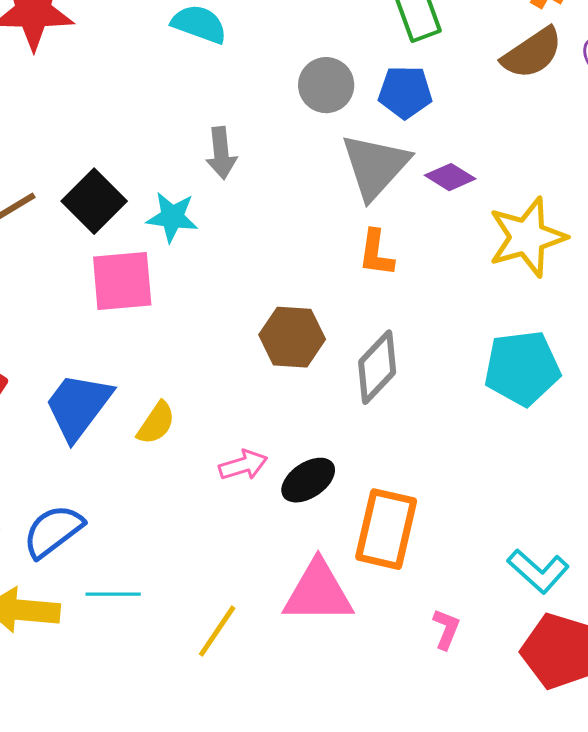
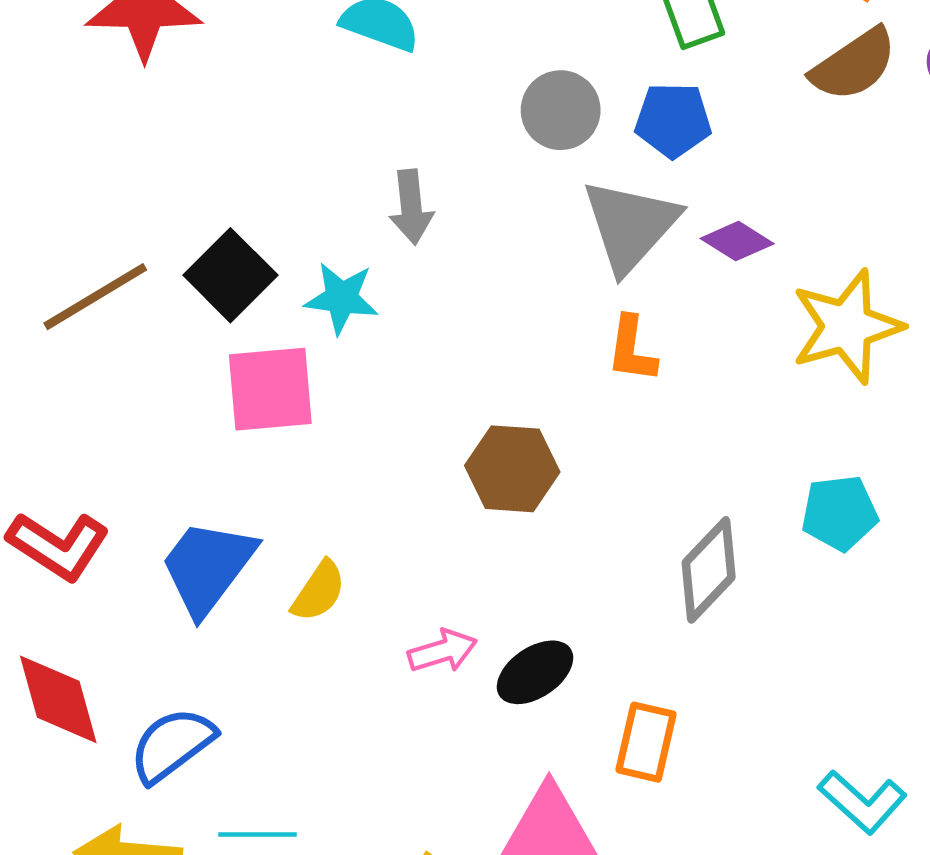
gray diamond: (377, 367) -> (709, 570), moved
cyan pentagon: (522, 368) -> (840, 513), size x0.7
orange rectangle: (386, 529) -> (646, 742), size x0.7

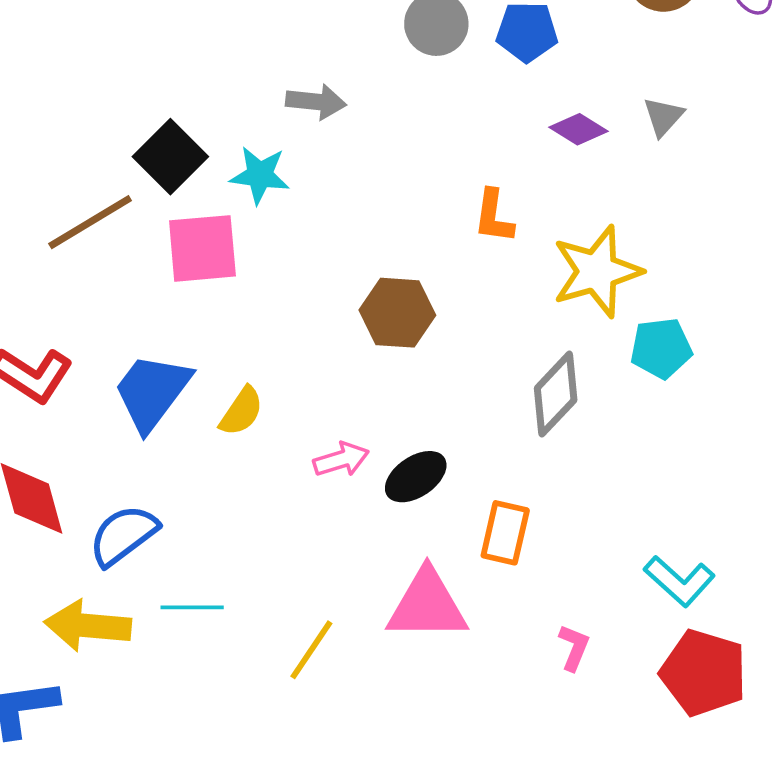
gray arrow: (411, 207) -> (316, 102), turned -78
gray triangle: (630, 225) -> (663, 117), moved, size x0.5
brown line: (95, 297) -> (90, 222), moved
yellow star: (847, 326) -> (597, 271), moved

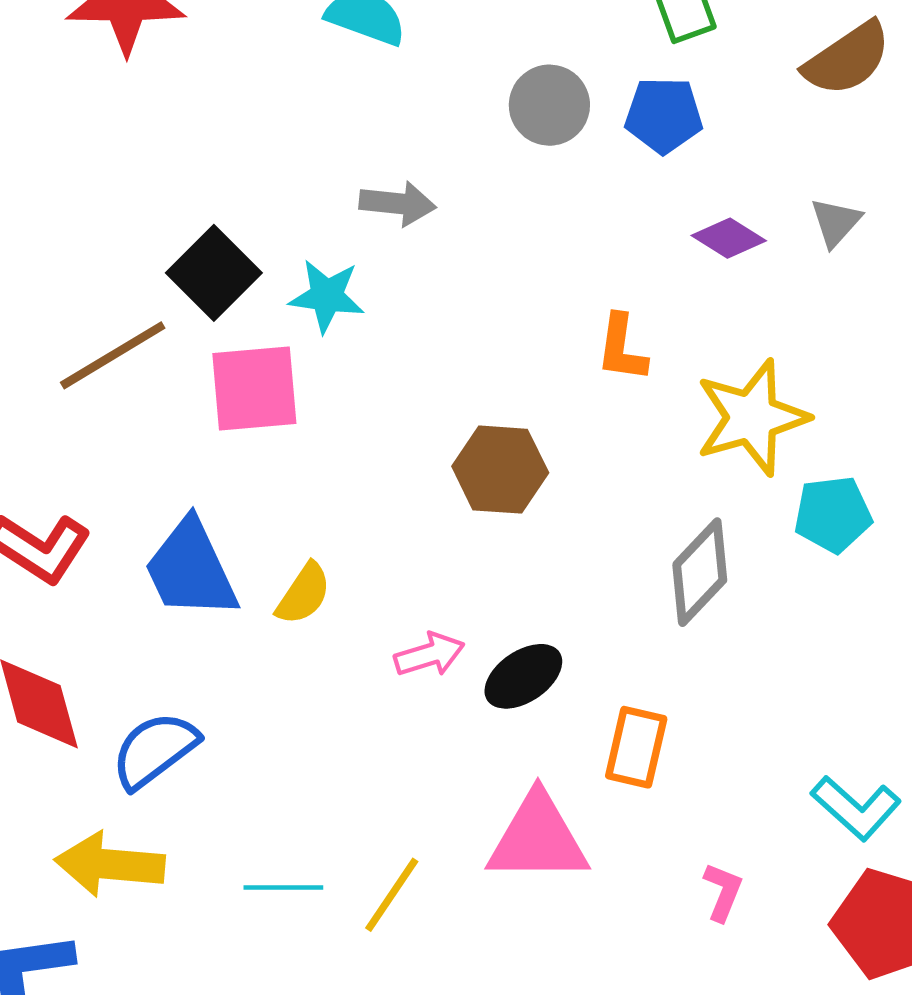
blue trapezoid: (152, 392) -> (191, 569), turned -62
cyan line: (192, 607) -> (283, 887), moved

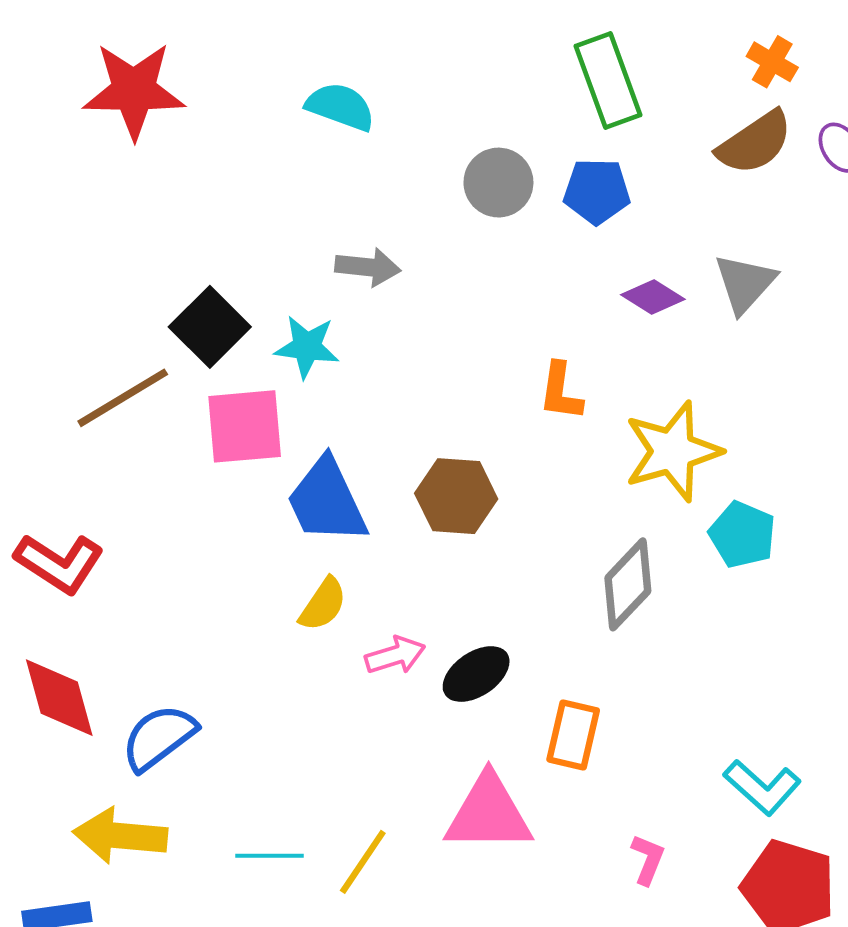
gray triangle: (836, 222) -> (745, 283), size x1.4
cyan pentagon: (833, 514) -> (742, 535), turned 30
blue trapezoid: (191, 569) -> (327, 501), moved
yellow semicircle: (304, 594) -> (323, 604), moved

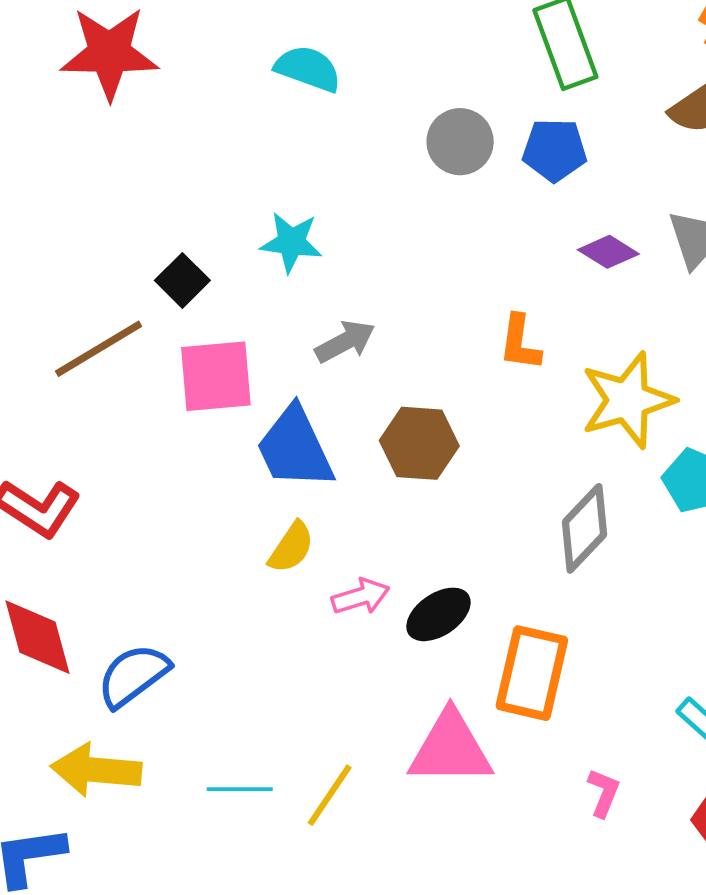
gray arrow: (368, 267) -> (345, 342), moved, turned -34
black square: (210, 327) -> (182, 280), size x0.7
cyan star: (307, 347) -> (291, 242), moved
orange rectangle: (573, 735) -> (532, 673), size x1.4

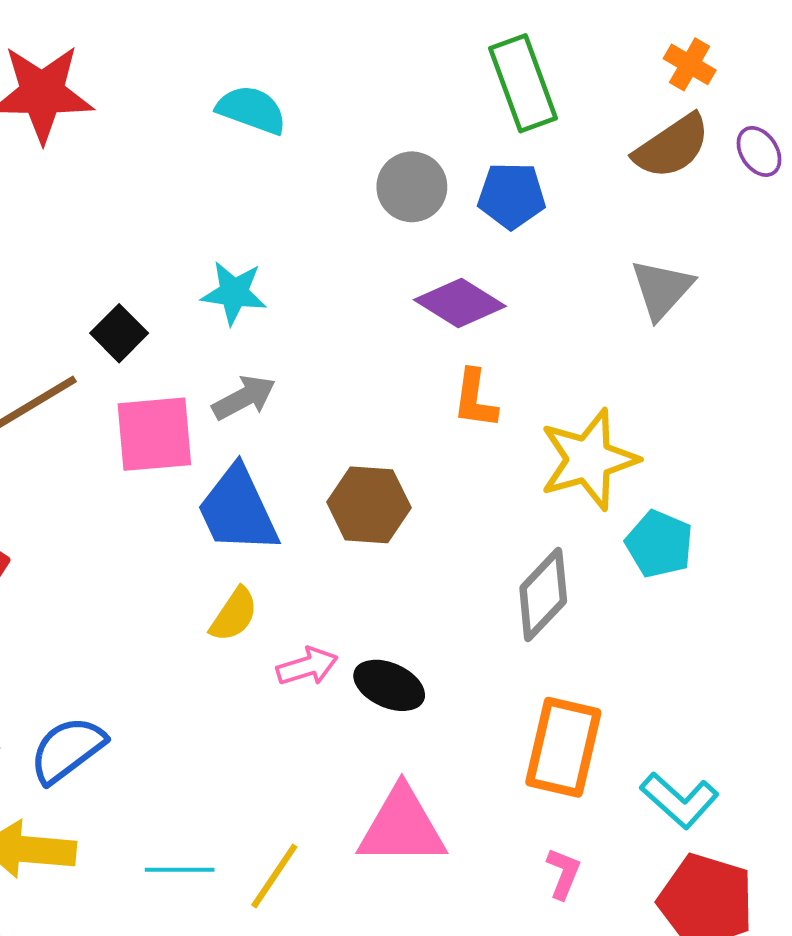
purple diamond: (608, 252) -> (460, 303), moved, size x1.4
gray arrow: (345, 342) -> (244, 398), moved
black ellipse: (438, 614) -> (389, 685), turned 58
orange rectangle: (532, 673) -> (563, 747), moved

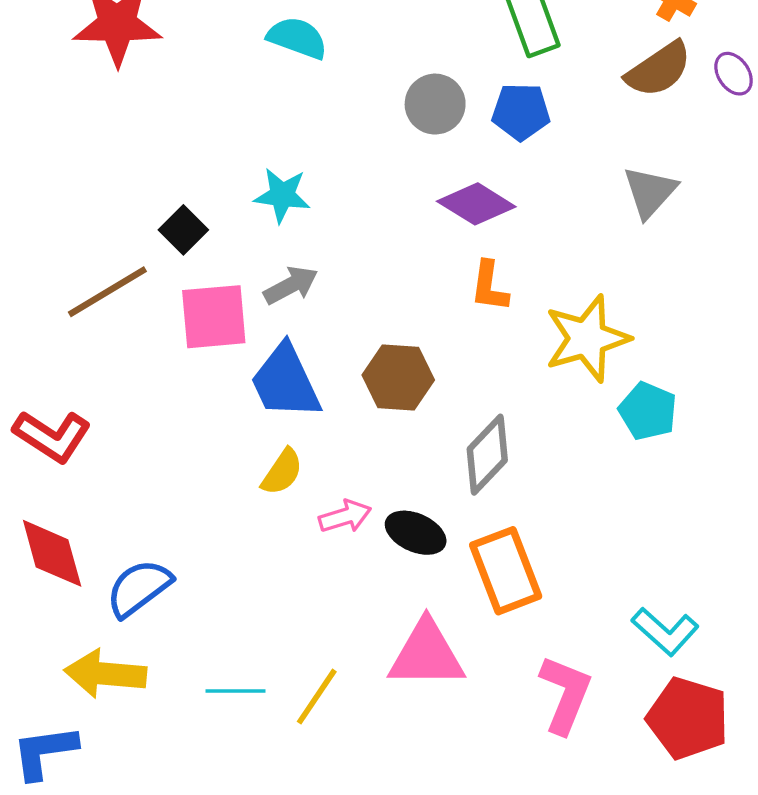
gray diamond: (543, 594) -> (487, 455), moved
orange rectangle: (563, 747) -> (506, 571), moved, turned -34
pink L-shape: (563, 873) -> (565, 694), size x1.8

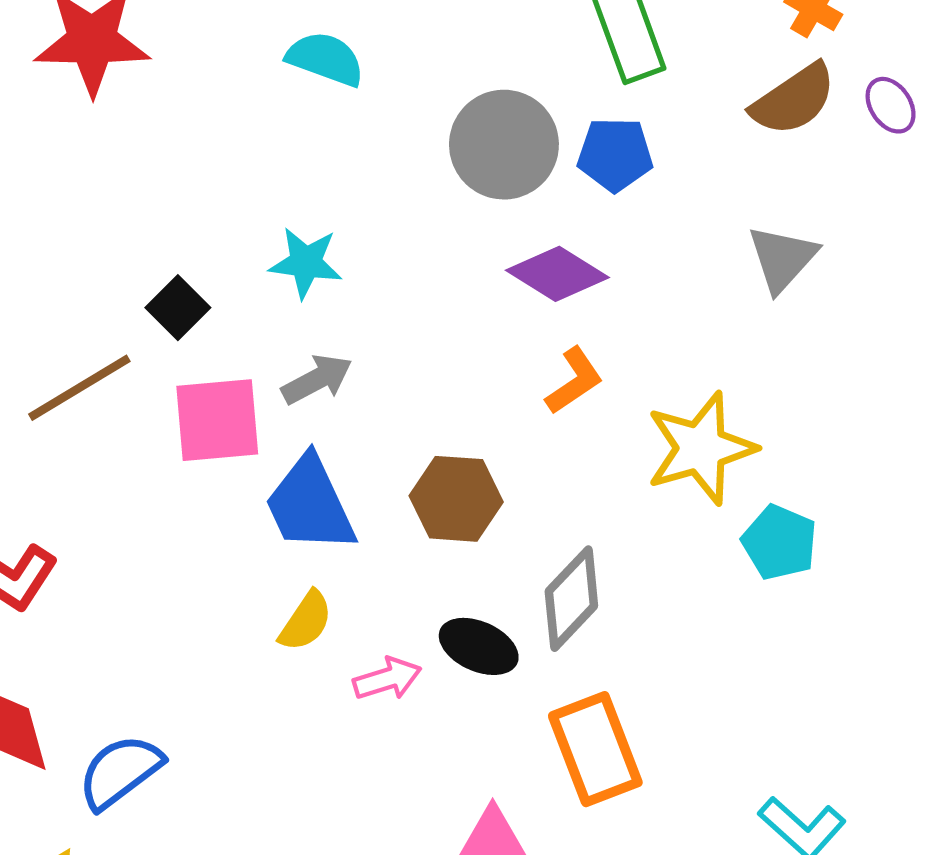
gray circle: (435, 104) -> (504, 145), size x1.4
orange L-shape: (489, 286) -> (574, 381), turned -132
black ellipse: (416, 533) -> (479, 646), moved

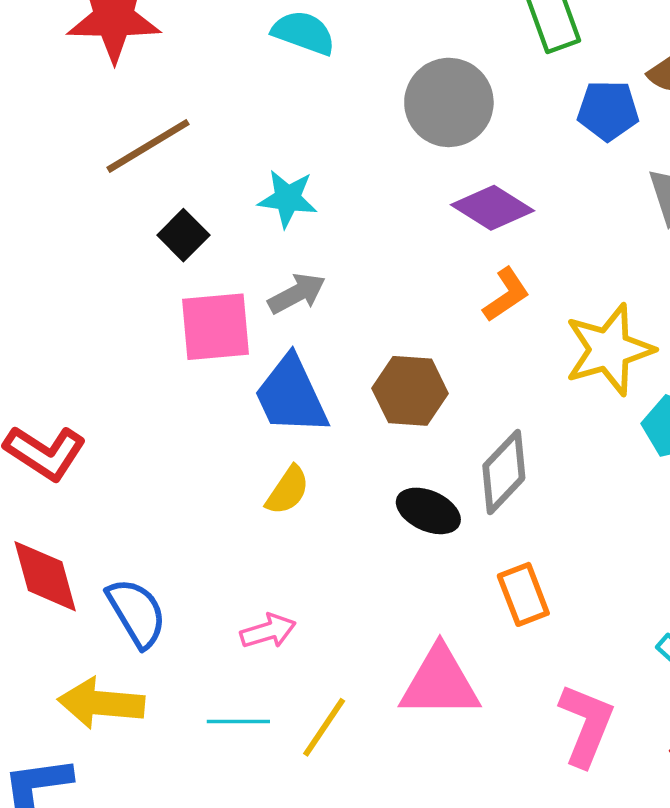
blue pentagon: (615, 154) -> (608, 110), moved
brown line: (79, 388) -> (148, 146), moved
pink arrow: (387, 679) -> (268, 631), moved
orange rectangle: (595, 749) -> (523, 594), size x0.7
blue semicircle: (120, 772) -> (137, 613), turned 96

